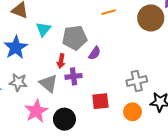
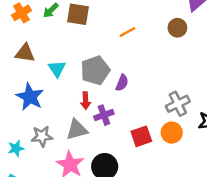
brown circle: (151, 18) -> (177, 28), size x0.6
gray triangle: (48, 83) -> (77, 130), turned -42
orange circle: (132, 112) -> (172, 133), moved

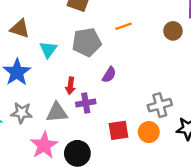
gray pentagon: (95, 70) -> (87, 42), moved

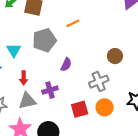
brown circle: (173, 31) -> (115, 56), moved
red arrow: (70, 86) -> (24, 78), moved
gray cross: (160, 105) -> (99, 82), moved

